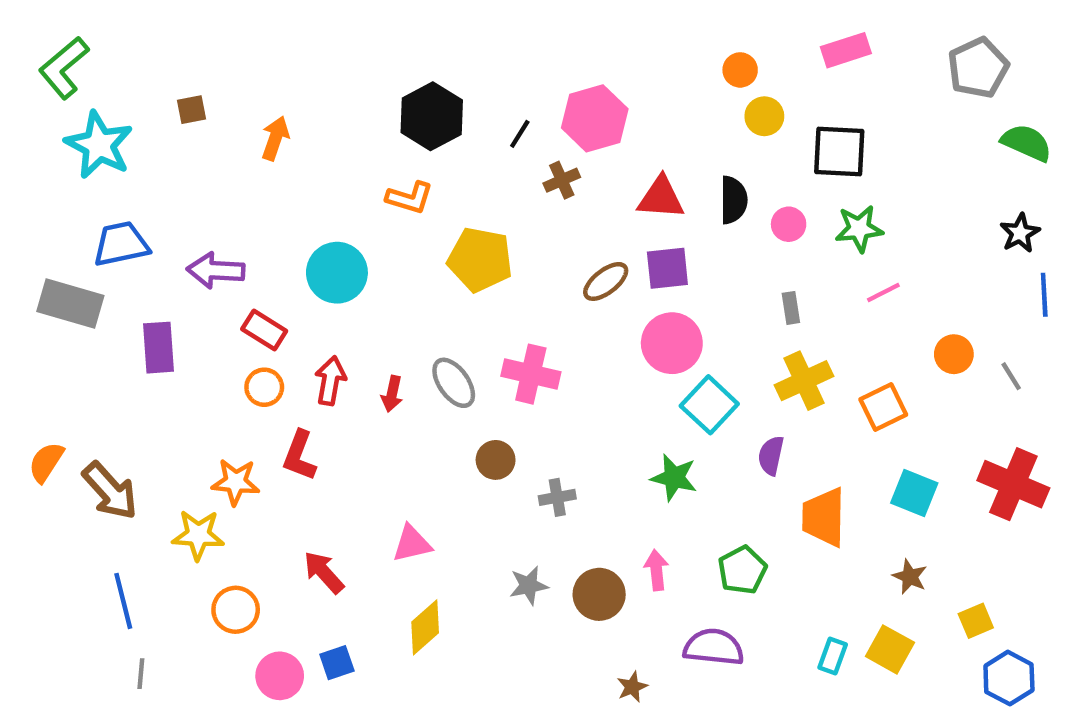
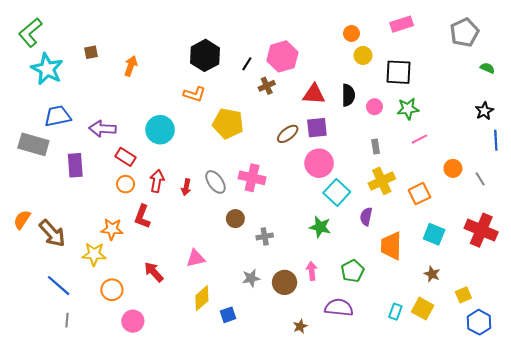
green semicircle: (1027, 143) -> (487, 68), size x0.6
blue line: (123, 601) -> (59, 286), turned -35
blue square: (337, 663) -> (228, 315), moved

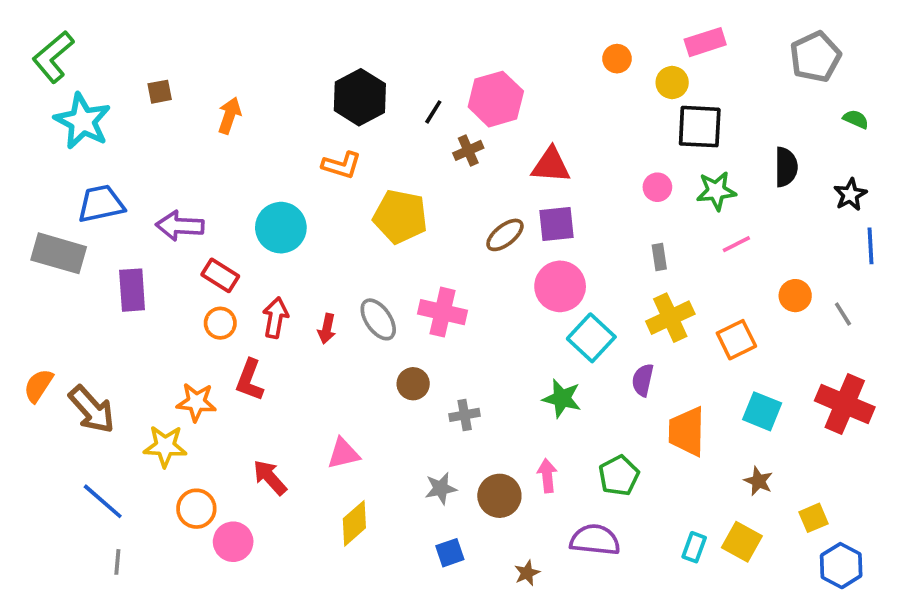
yellow circle: (363, 55) -> (672, 83), moved
black semicircle: (348, 95) -> (786, 167), moved
blue square: (228, 315) -> (450, 553), moved
pink circle: (133, 321) -> (233, 542), moved

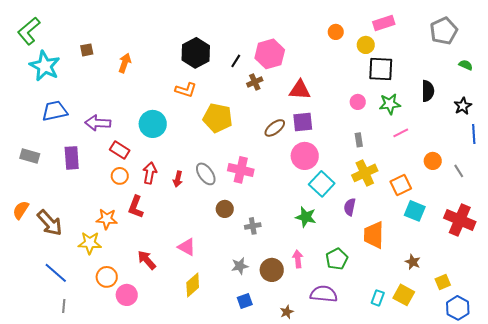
gray rectangle: (59, 253) -> (30, 156), moved, size x0.7
cyan square: (762, 411) -> (415, 211), moved
pink triangle: (343, 454) -> (187, 247), turned 42

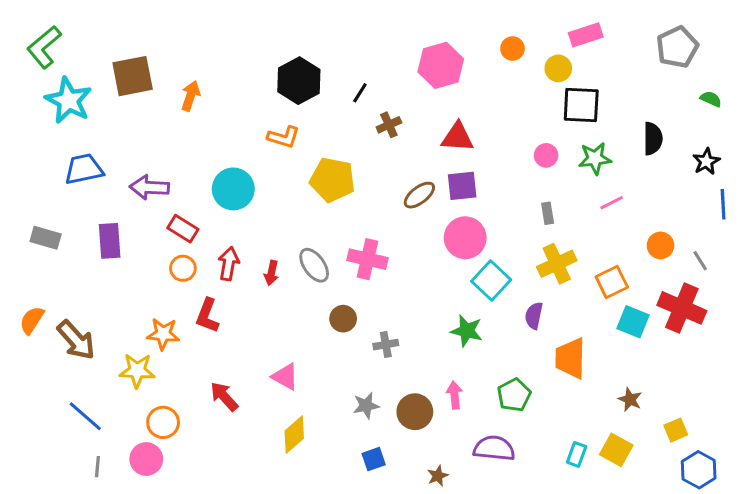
brown square: (87, 50) -> (133, 76), size x2.0
pink hexagon: (270, 54) -> (441, 65), moved
red cross: (460, 220) -> (682, 308), moved
pink circle: (127, 295) -> (146, 459), moved

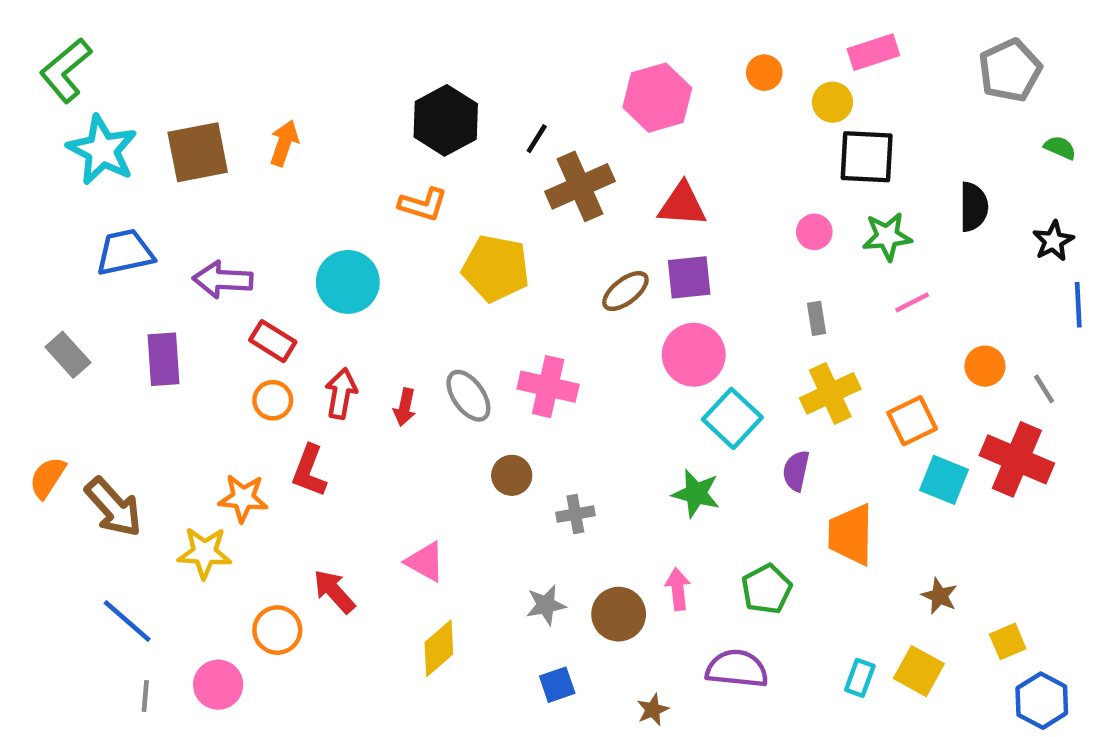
brown square: (133, 76) -> (198, 152), moved
brown cross: (389, 125) -> (580, 186), size x1.8
gray rectangle: (46, 238) -> (68, 355), turned 32
orange circle: (163, 422) -> (277, 630), moved

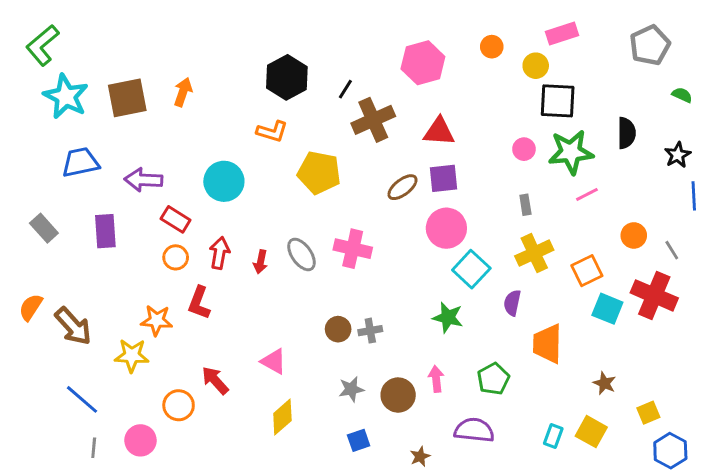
green star: (887, 236) -> (571, 152), size x1.4
brown circle: (512, 475) -> (338, 329), moved

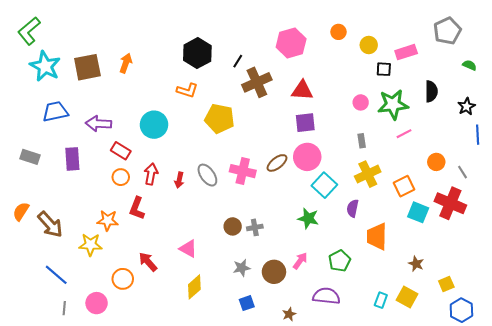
pink rectangle: (562, 33) -> (406, 52), moved
black square: (558, 101) -> (384, 69), size x0.6
brown ellipse: (402, 187) -> (277, 163), moved
gray rectangle: (44, 228) -> (30, 157), turned -30
pink arrow: (436, 379) -> (300, 261), turned 42

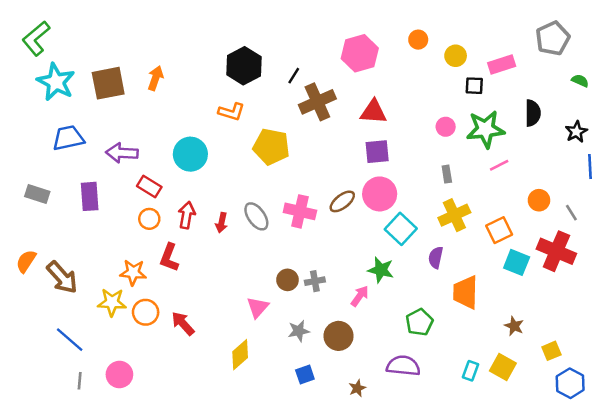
pink triangle: (188, 249) -> (258, 307), moved, turned 42
pink arrow: (300, 261) -> (360, 296), moved
orange circle: (123, 279) -> (146, 312), moved

